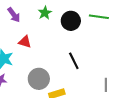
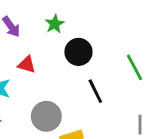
green line: (99, 17) -> (134, 67), moved, turned 54
black circle: (71, 21) -> (78, 52), moved

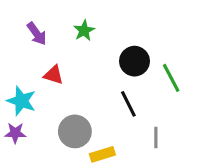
black circle: (78, 52) -> (134, 61), moved
gray line: (140, 125) -> (156, 138), moved

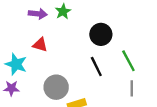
purple arrow: (37, 34) -> (38, 14), moved, turned -48
green line: (171, 78) -> (128, 61), moved
gray line: (156, 138) -> (132, 88), moved

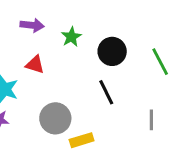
green star: (63, 11) -> (71, 37), moved
green line: (128, 61) -> (160, 62), moved

